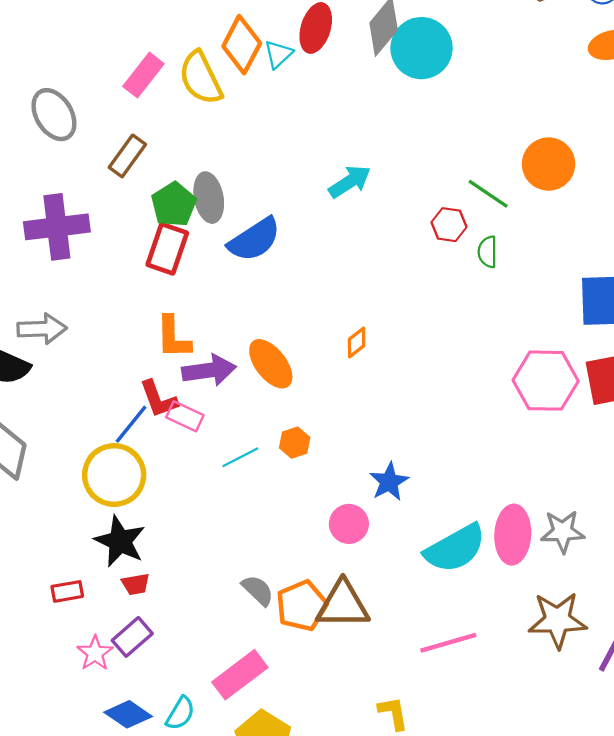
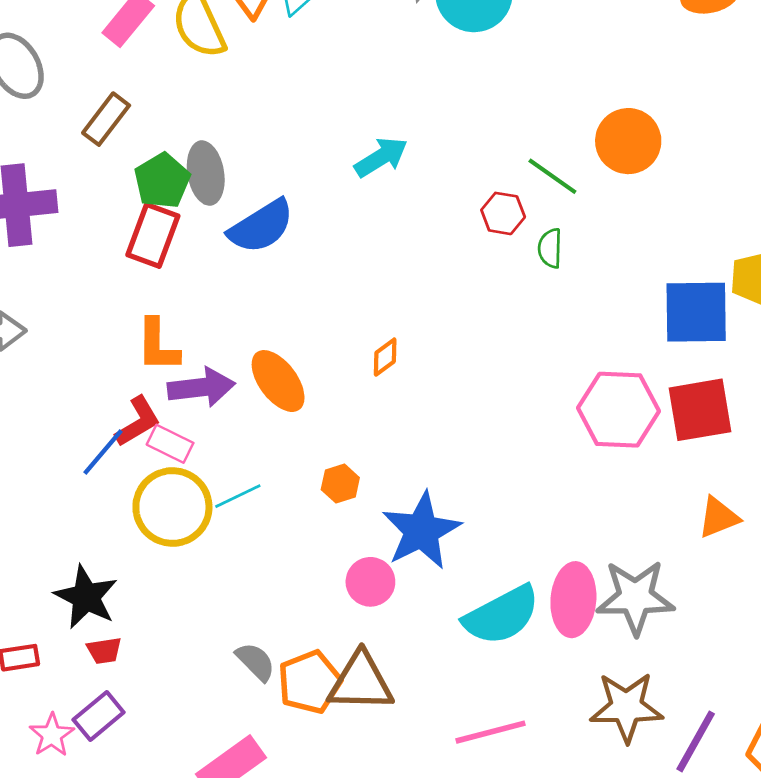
red L-shape: (159, 399) -> (138, 422), turned -102
orange hexagon: (295, 443) -> (340, 484), moved
yellow circle: (114, 475) -> (172, 507), moved
blue star: (389, 482) -> (421, 531), size x1.6
gray star: (563, 532) -> (635, 597), size x1.4

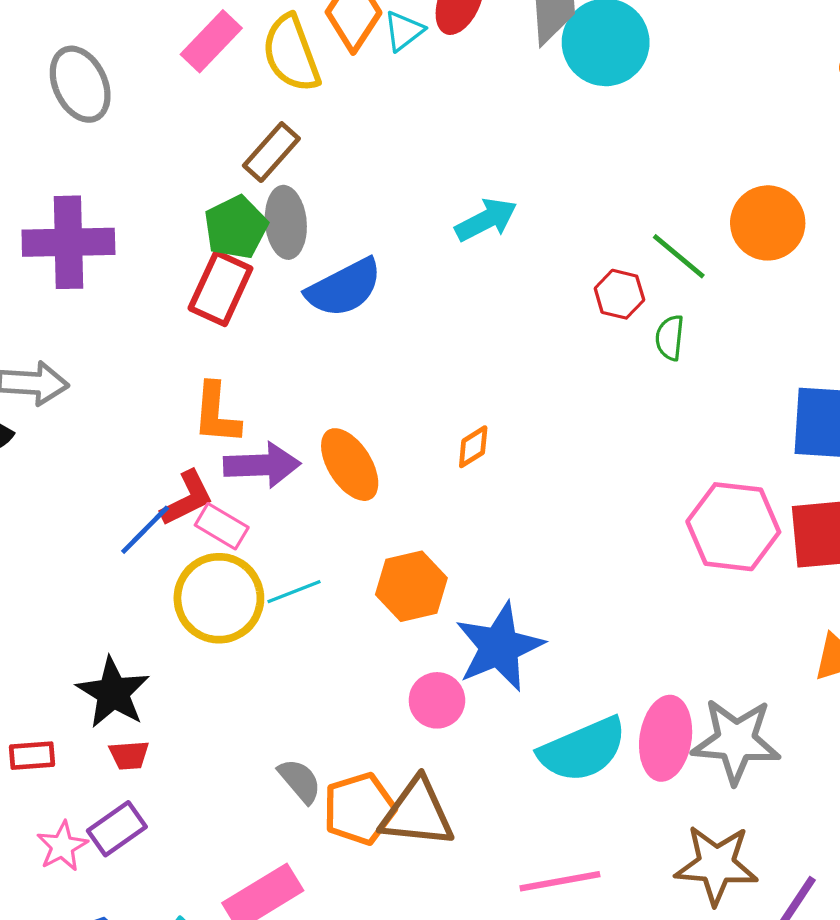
brown rectangle: (106, 119) -> (271, 152), moved
orange hexagon: (340, 484) -> (411, 586), size x1.6

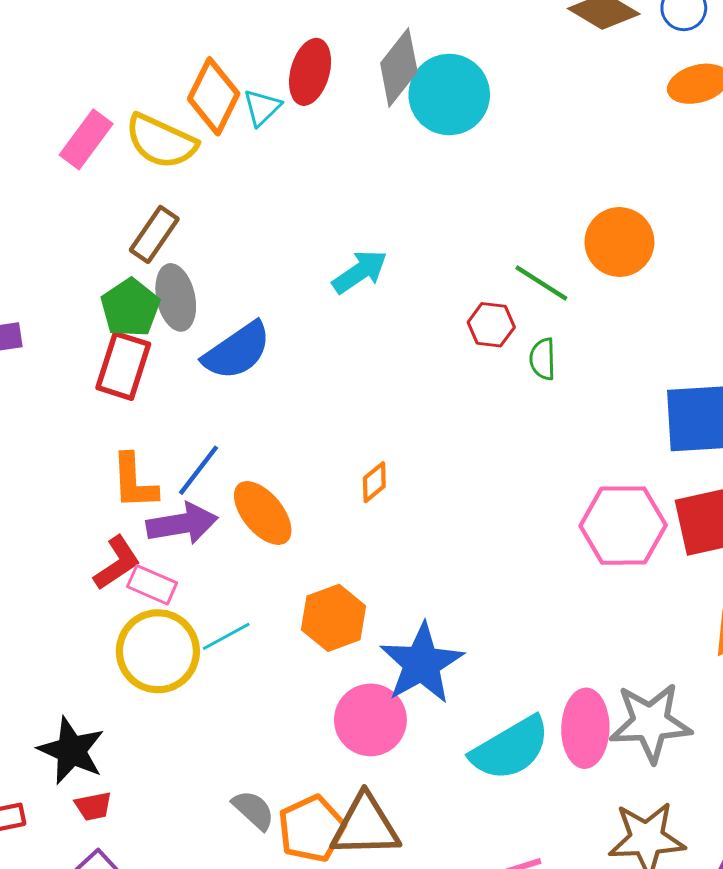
yellow semicircle: (291, 53) -> (161, 141), turned -38
blue line: (145, 530) -> (198, 470), moved
pink circle: (437, 700) -> (370, 720), size x1.4

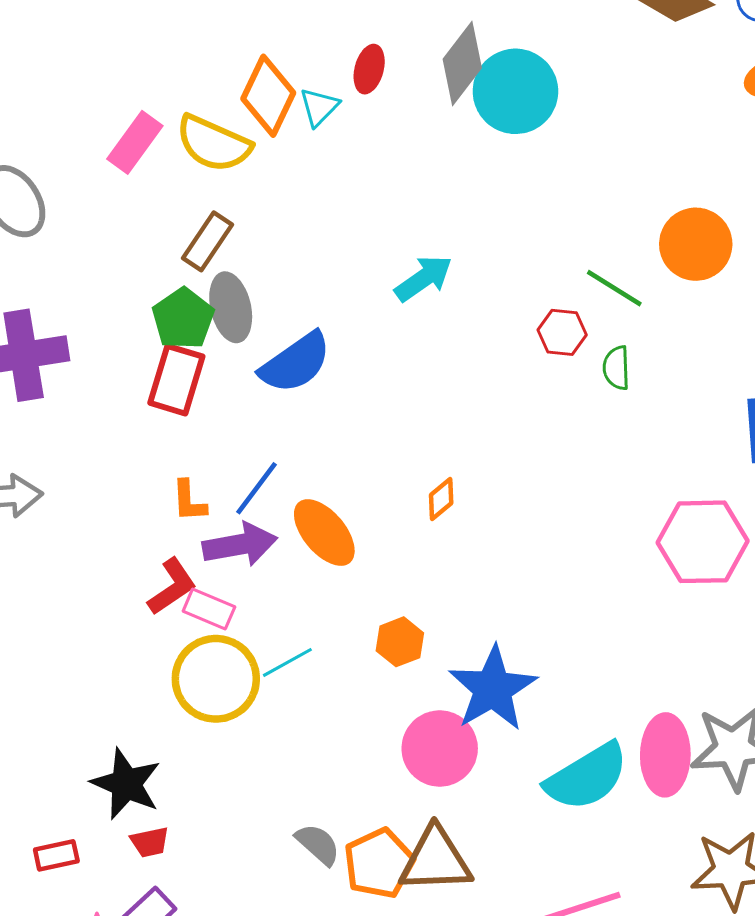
red ellipse: (310, 72) -> (369, 69), size x0.7
orange L-shape: (134, 482) -> (189, 501), size x0.7
orange hexagon: (334, 618) -> (400, 642), size x0.7

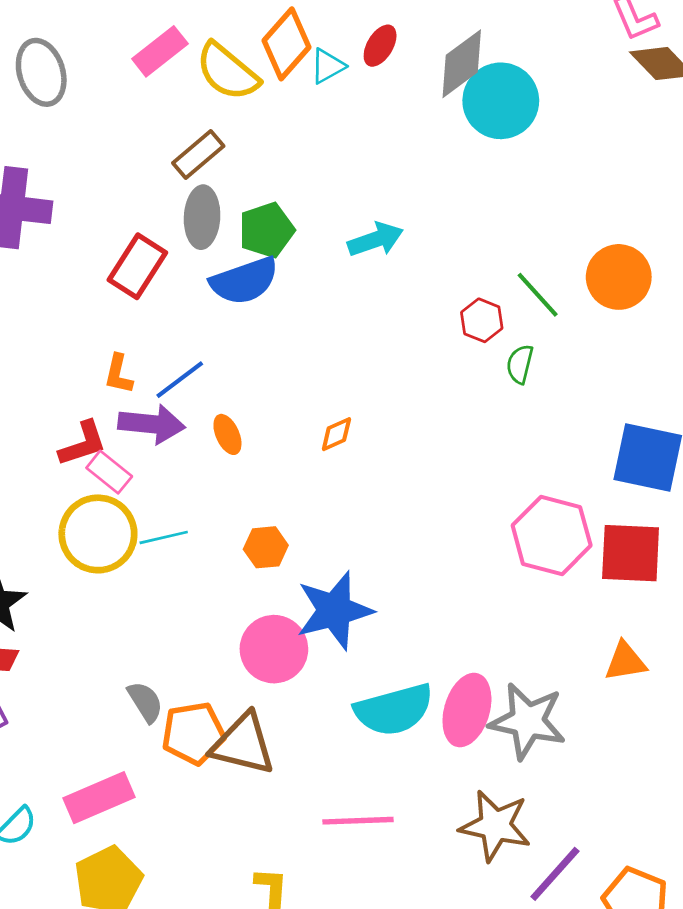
green pentagon: (183, 319) -> (266, 230), moved
orange ellipse: (324, 533) -> (227, 434), size x0.6

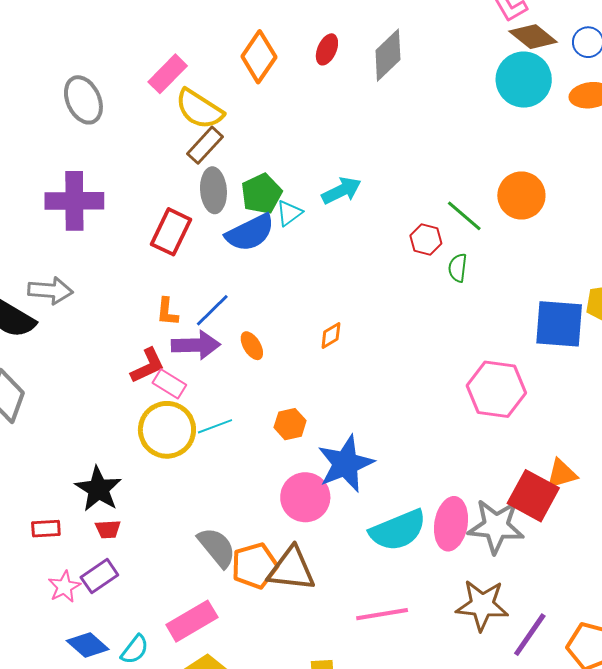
cyan triangle: (328, 66) -> (289, 213), moved
yellow semicircle: (227, 72) -> (199, 109), moved
cyan circle: (501, 101) -> (524, 80), moved
red square: (631, 553) -> (533, 496), moved, turned 33
gray semicircle: (145, 702) -> (217, 547), size x1.4

